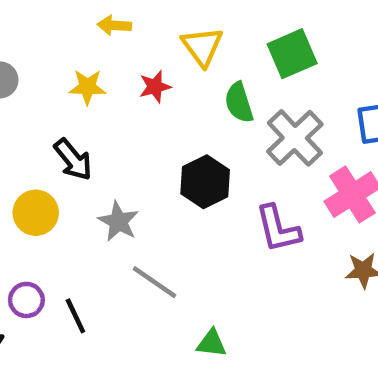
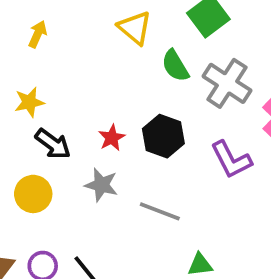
yellow arrow: (114, 25) -> (38, 34), moved, turned 124
yellow star: (87, 87) -> (29, 102), moved
red star: (155, 87) -> (112, 138), moved
gray line: (154, 282) -> (160, 211), moved

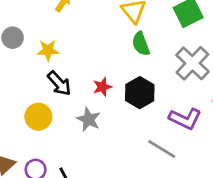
green semicircle: (175, 66) -> (141, 44), moved
purple L-shape: (231, 160) -> (185, 119), turned -48
gray line: (160, 211) -> (162, 149), moved

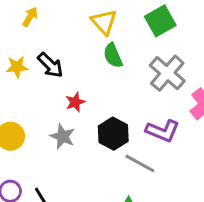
black arrow: (59, 83) -> (50, 65), moved
black hexagon: (140, 93) -> (113, 134), moved

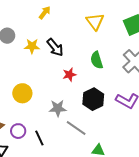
green semicircle: (113, 55) -> (97, 60), moved
gray star: (63, 136) -> (58, 108), moved, turned -30
gray line: (140, 163) -> (76, 128), moved

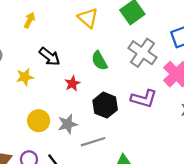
yellow star: (32, 46) -> (25, 77), moved
yellow circle: (22, 93) -> (39, 121), moved
gray line: (76, 128) -> (93, 142), turned -40

